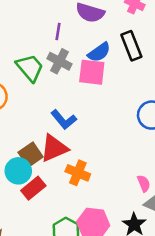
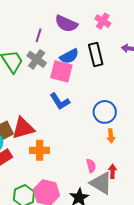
blue L-shape: (64, 120) -> (60, 101), moved
orange cross: (78, 173) -> (40, 150), turned -30

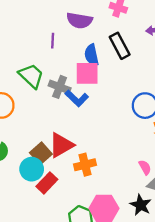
blue semicircle: (69, 56) -> (92, 55), turned 120
gray cross: (37, 59) -> (60, 87), moved
blue L-shape: (60, 101) -> (77, 98), moved

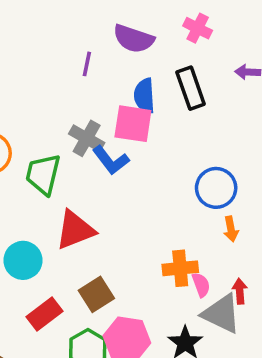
green trapezoid: (31, 76) -> (43, 174), moved, turned -128
brown square: (41, 153) -> (96, 294), moved
orange cross: (85, 165) -> (180, 268), moved
red rectangle: (47, 183) -> (44, 314), moved

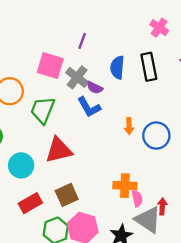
purple semicircle: (134, 39) -> (95, 88), moved, size x0.6
pink square: (133, 124) -> (50, 66), moved
gray cross: (87, 138) -> (77, 77), moved
orange arrow: (231, 229) -> (129, 126), moved

